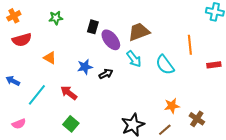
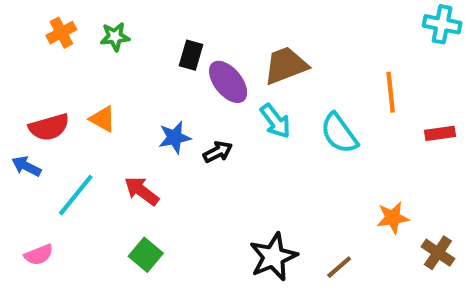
orange cross: (14, 16) -> (61, 33), moved
red semicircle: (22, 40) -> (49, 127), moved
orange star: (172, 106) -> (393, 218), moved
brown cross: (197, 119) -> (438, 253), moved

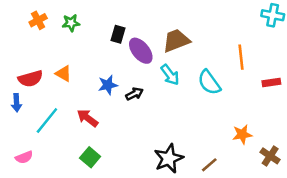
blue arrow: (26, 166) -> (16, 103), turned -120

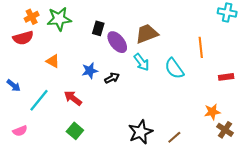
green star: (71, 23) -> (59, 19), size x1.6
red semicircle: (30, 79) -> (23, 38), moved
red rectangle: (271, 82) -> (226, 77), moved
blue arrow: (16, 103) -> (14, 85), turned -48
orange star: (242, 134) -> (212, 112), moved

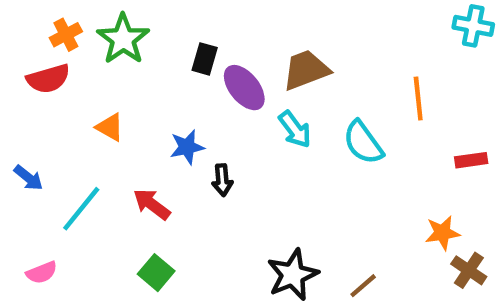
green star: (59, 19) -> (123, 39), turned -30
black arrow: (112, 78) -> (222, 180), moved, turned 112

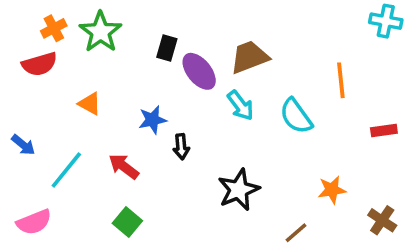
orange star: (442, 233) -> (332, 190), moved
pink semicircle: (42, 273) -> (34, 222), size x1.4
black star: (293, 275) -> (239, 190), moved

